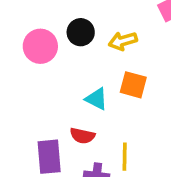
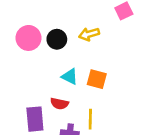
black circle: (81, 32) -> (57, 39), moved
orange square: (133, 85) -> (97, 79), moved

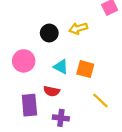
pink circle: (29, 38) -> (24, 61), moved
yellow line: (90, 119) -> (100, 100), moved, turned -48

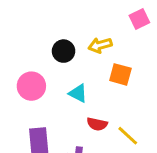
orange square: (85, 69) -> (120, 74), moved
red semicircle: (52, 91) -> (97, 124), moved

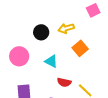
orange square: (120, 74) -> (80, 48), turned 35

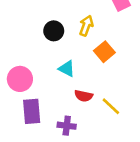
yellow arrow: (66, 28) -> (86, 26), turned 126
pink circle: (19, 56) -> (20, 79), moved

